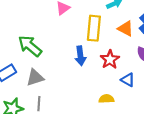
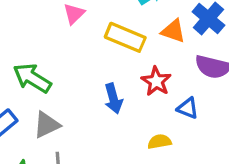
yellow rectangle: (94, 28) -> (125, 37), turned -65
blue arrow: (80, 56) -> (113, 98), moved

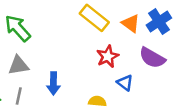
blue arrow: (113, 98) -> (53, 83), moved

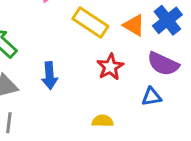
blue arrow: (53, 83) -> (50, 76), moved
blue triangle: (125, 83) -> (152, 97), moved, turned -42

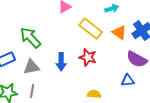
red star: (110, 67) -> (88, 57), moved, turned -30

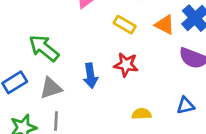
yellow rectangle: (91, 29) -> (125, 25), size x0.7
blue triangle: (128, 80) -> (185, 105), moved

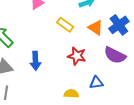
red star: (126, 65) -> (77, 56), moved
blue triangle: (185, 105) -> (96, 83), moved

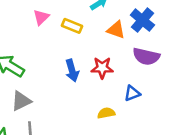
yellow rectangle: (65, 25) -> (72, 26), moved
blue arrow: (35, 61) -> (72, 71), moved

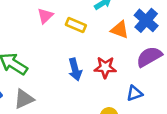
purple semicircle: (146, 56) -> (149, 57), turned 136

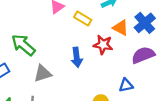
red star: (105, 67) -> (103, 45), moved
gray triangle: (24, 99) -> (43, 73), moved

